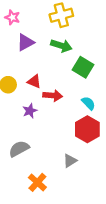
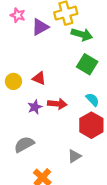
purple triangle: (25, 42) -> (40, 27), moved
green arrow: (61, 46) -> (82, 34), moved
red arrow: (53, 96) -> (57, 104), moved

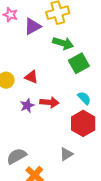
green arrow: (82, 34) -> (63, 43), moved
green square: (87, 64) -> (79, 63), turned 30
gray semicircle: (24, 144) -> (17, 156), moved

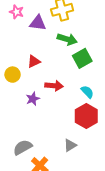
purple triangle: (32, 26) -> (38, 23), turned 36
red triangle: (31, 77) -> (34, 61), moved, turned -48
red arrow: (49, 102) -> (54, 86), moved

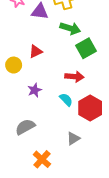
red arrow: (54, 86) -> (74, 77), moved
cyan semicircle: (87, 92) -> (66, 100), moved
gray semicircle: (23, 147) -> (25, 127), moved

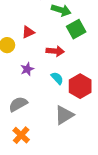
red arrow: (74, 77) -> (55, 51), moved
gray triangle: (73, 138) -> (64, 115), size x1.5
orange cross: (42, 159) -> (21, 135), moved

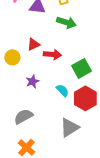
green square: (76, 29) -> (81, 68), moved
red arrow: (55, 51) -> (52, 54), moved

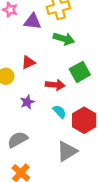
red arrow: (52, 54) -> (55, 85), moved
green square: (81, 68) -> (80, 72), moved

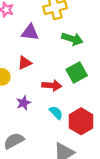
purple triangle: (33, 22) -> (30, 32), moved
green arrow: (64, 39) -> (72, 39), moved

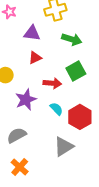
red triangle: (25, 63) -> (35, 58), moved
purple star: (24, 103) -> (26, 100), size x1.5

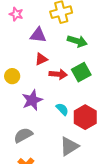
red arrow: (52, 83) -> (58, 74), moved

